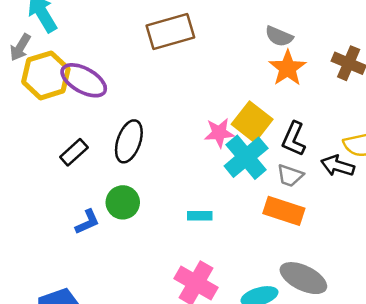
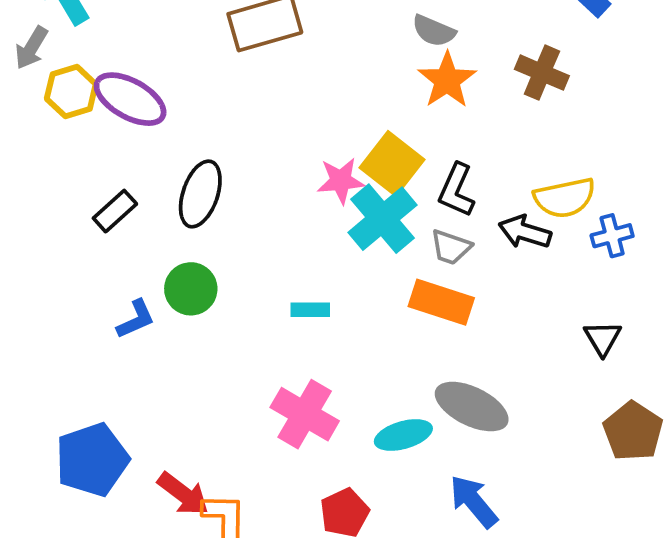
yellow hexagon: (46, 75) -> (71, 91), size x0.7

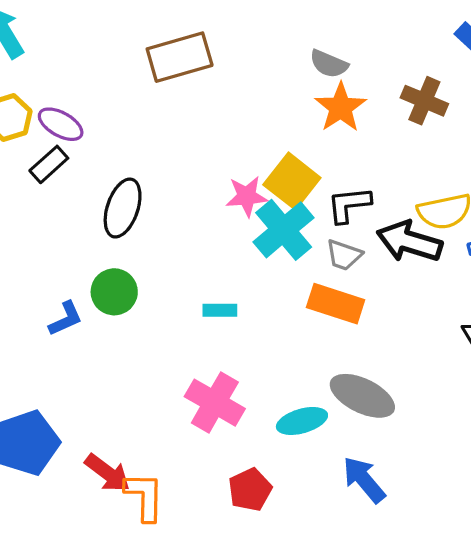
purple ellipse: (130, 99) -> (61, 124), size x0.7
black L-shape: (456, 190) -> (349, 205), turned 60
black rectangle: (115, 211) -> (49, 164), moved
black arrow: (525, 232) -> (409, 242), size x1.4

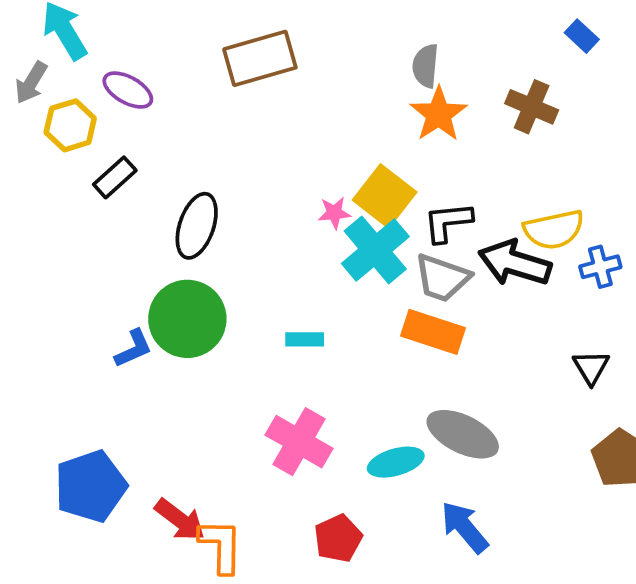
gray semicircle: (329, 64) -> (425, 66), turned 72
purple ellipse: (61, 124) -> (128, 90), moved
pink star: (247, 196) -> (334, 213), size x0.7
gray trapezoid: (344, 255) -> (442, 278), size x1.4
green circle: (114, 292) -> (187, 319), size x1.5

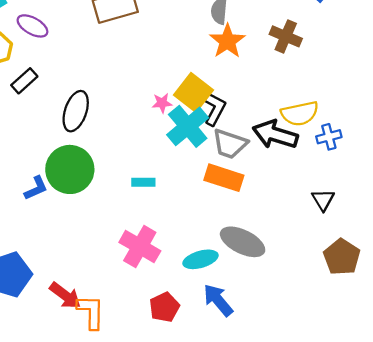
black L-shape: (448, 222) -> (215, 109), moved, turned 124
blue arrow: (465, 527) -> (218, 300), moved

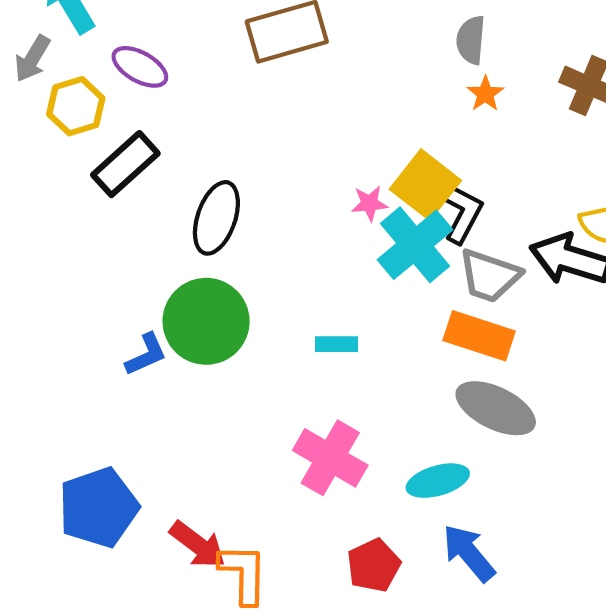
orange star: (227, 41) -> (485, 94), size x0.6
black rectangle: (24, 81) -> (125, 164), size x1.4
gray ellipse: (243, 242) -> (496, 408), moved

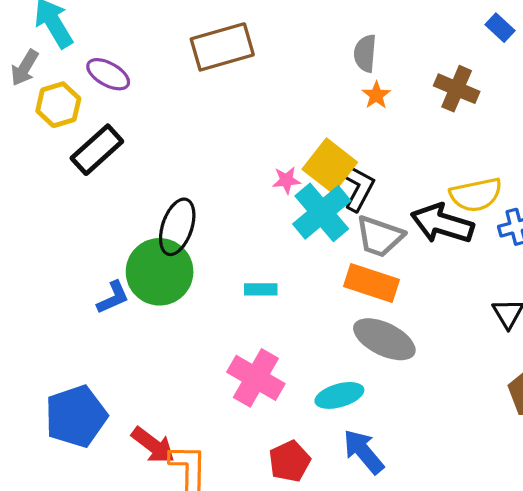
black ellipse: (216, 218) -> (177, 227), moved

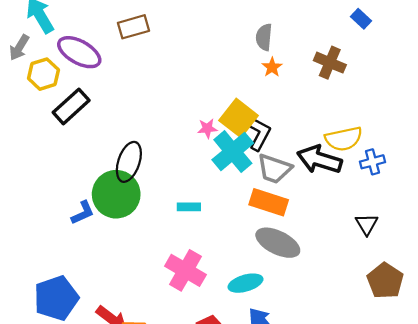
brown rectangle: (222, 47) -> (134, 27), moved, size x0.7
purple ellipse: (108, 74) -> (79, 52), size x1.4

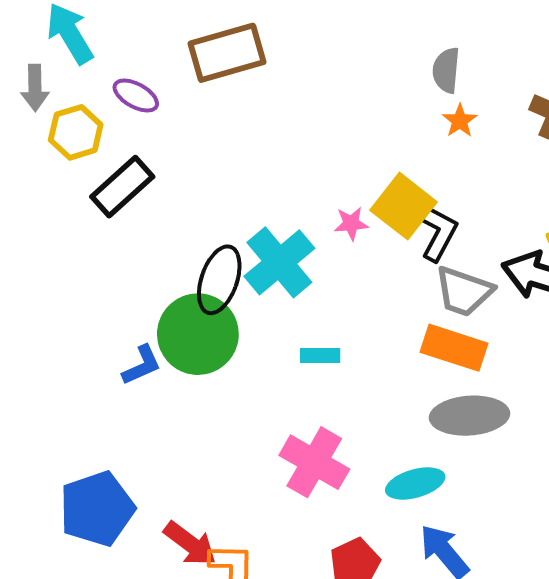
brown rectangle: (134, 27) -> (227, 53), size x1.4
gray arrow: (19, 48) -> (35, 88), turned -32
purple ellipse: (79, 52) -> (136, 96), size x0.6
cyan cross: (233, 151) -> (279, 262), moved
gray ellipse: (278, 243) -> (469, 416), turned -30

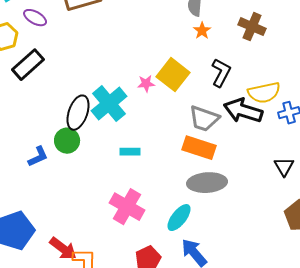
black L-shape: (438, 233) -> (221, 73), moved
green circle: (198, 334) -> (67, 141), size x0.6
cyan ellipse: (415, 484) -> (179, 218), turned -36

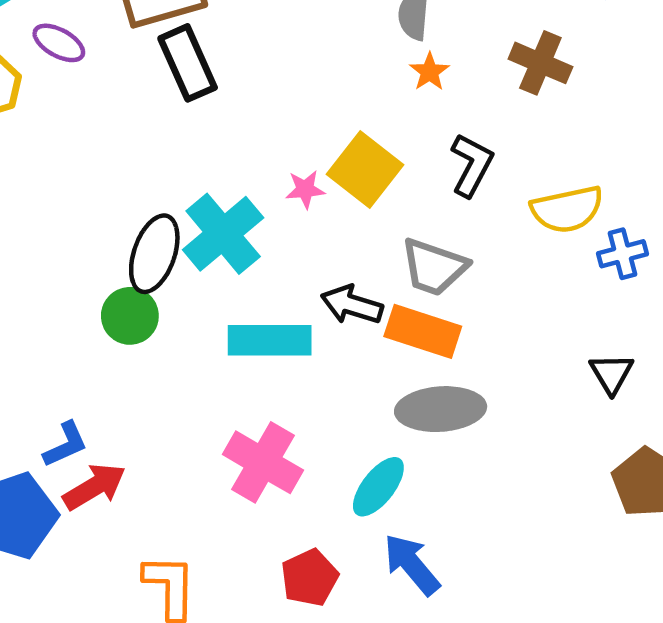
black rectangle: (28, 65) -> (188, 63), moved, turned -72
black arrow: (243, 111) -> (352, 305), moved, size x0.7
cyan rectangle: (130, 152) -> (270, 340), size x1.8
blue L-shape: (38, 157) -> (66, 445), moved
red arrow: (63, 249) -> (94, 487), moved, turned -68

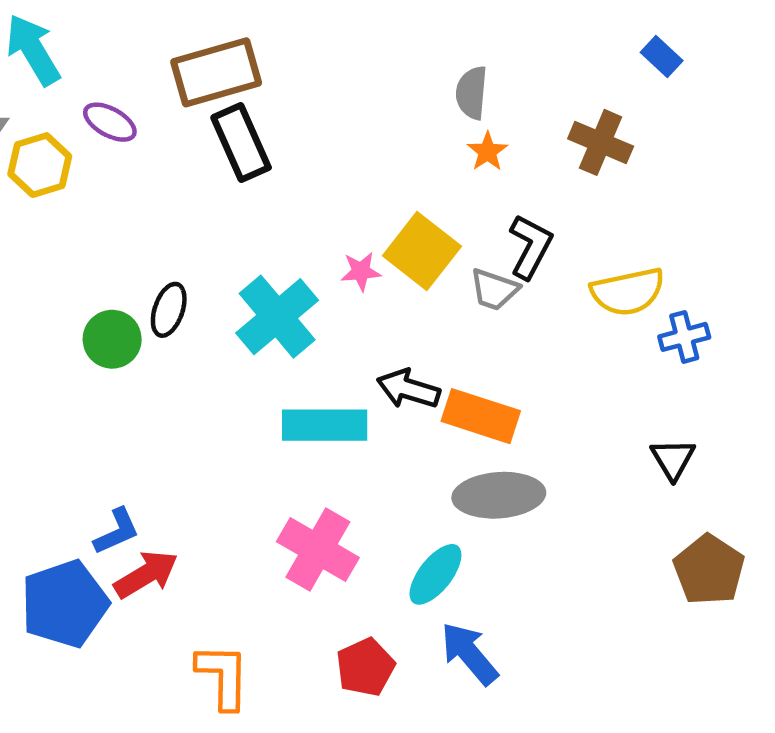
black ellipse: (154, 254) -> (169, 310), moved, size x0.7
gray trapezoid: (434, 267) -> (494, 289), moved, size x0.7
green circle: (130, 316) -> (112, 339), moved

